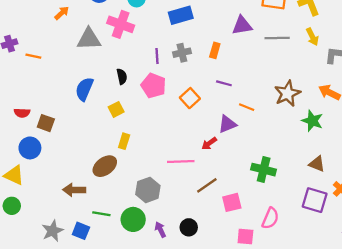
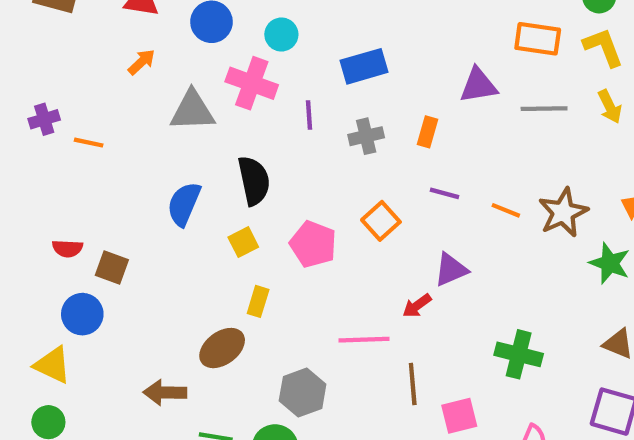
purple line: (157, 56) -> (309, 115), moved
black semicircle: (122, 77) -> (254, 181), size x1.6
pink pentagon: (154, 86) -> (313, 244), moved
orange line: (247, 107) -> (506, 210), moved
brown line: (207, 185) -> (413, 384), turned -60

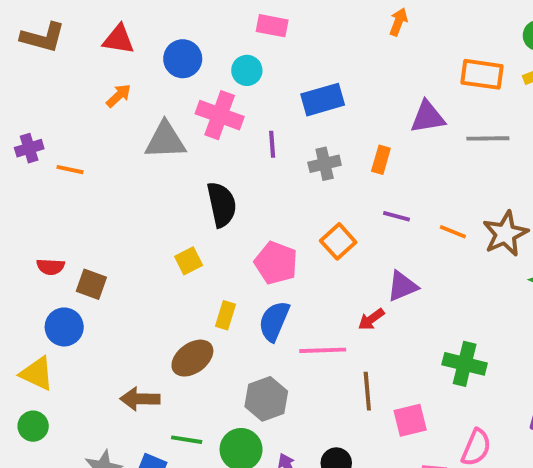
blue semicircle: (184, 204) -> (274, 321), moved
yellow square: (243, 242) -> (189, 261), moved

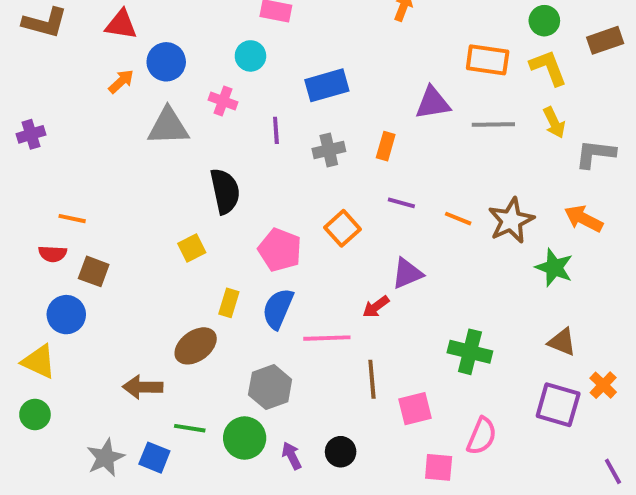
blue circle: (183, 59) -> (166, 62), moved
pink cross: (220, 115) -> (223, 101), size x0.6
orange line: (70, 170) -> (72, 219), moved

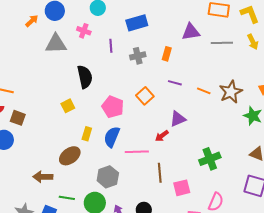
green cross: (470, 352) -> (210, 159), turned -35

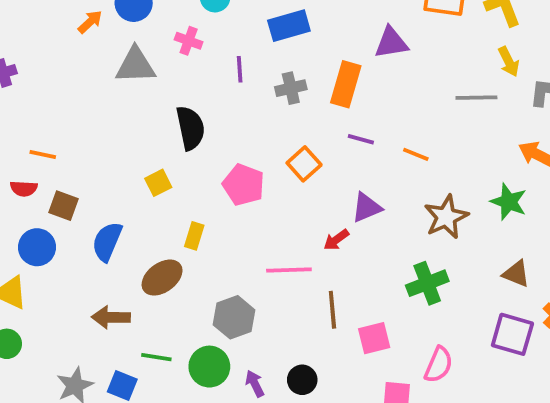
gray line: (222, 43) -> (476, 98), moved
orange rectangle: (167, 54) -> (346, 84), size x1.6
brown star: (231, 92) -> (446, 217), moved
blue semicircle: (112, 137) -> (107, 242), moved

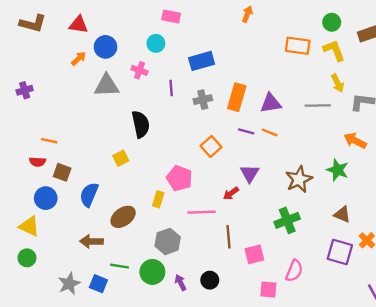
purple triangle: (391, 43) -> (271, 103), moved
orange line: (416, 154) -> (270, 132), moved
pink pentagon: (243, 185) -> (179, 178), moved
purple triangle: (367, 207) -> (250, 173), turned -36
yellow rectangle: (194, 236) -> (158, 199), moved

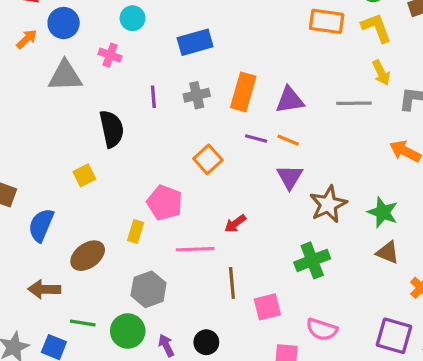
purple line: (171, 88) -> (153, 97), moved
green star: (338, 170) -> (383, 212), moved
purple triangle: (250, 173) -> (290, 177), moved
purple square: (340, 252) -> (394, 336), moved
pink semicircle: (294, 271) -> (322, 329), turned 85

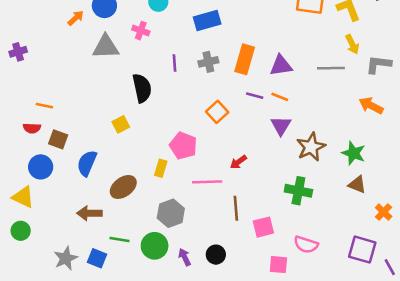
green cross: (312, 260) -> (298, 191), turned 32

